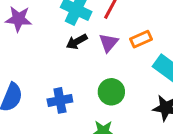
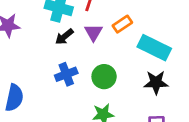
blue cross: (60, 100) -> (66, 74), moved

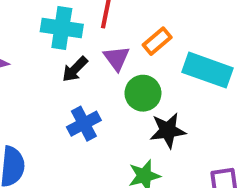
green circle: (104, 77) -> (143, 93), moved
black star: (156, 82) -> (168, 130), moved

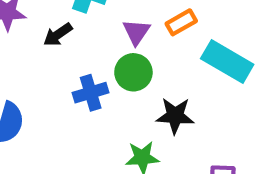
black arrow: (75, 69) -> (58, 35), moved
green circle: (143, 93) -> (133, 72), moved

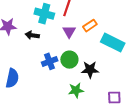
black arrow: (58, 35) -> (32, 35), turned 48
green circle: (133, 72) -> (69, 60), moved

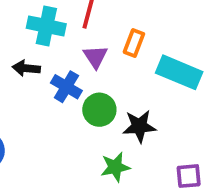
orange rectangle: (90, 26) -> (134, 43), turned -32
blue cross: (50, 61) -> (66, 87), moved, turned -35

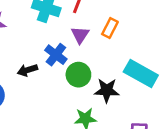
black arrow: (26, 68) -> (27, 70), moved, turned -30
cyan rectangle: (179, 72) -> (141, 74), moved

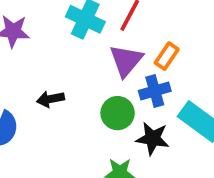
purple triangle: (80, 35) -> (126, 61), size x1.4
blue cross: (56, 55) -> (155, 91), moved, turned 30

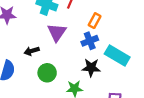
purple triangle: (126, 61) -> (57, 32), moved
green circle: (118, 113) -> (47, 73), moved

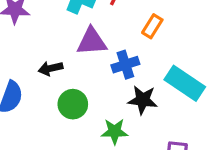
purple triangle: (57, 32) -> (92, 41), turned 48
blue cross: (90, 41) -> (125, 65), moved

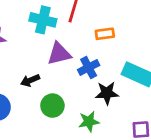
orange rectangle: (152, 26) -> (105, 34), turned 60

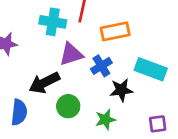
orange rectangle: (105, 34) -> (115, 31), size x1.5
black arrow: (30, 80) -> (44, 83), size x1.6

